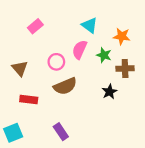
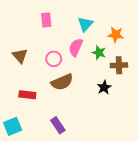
cyan triangle: (90, 25) -> (85, 24), turned 35
pink rectangle: (35, 26) -> (46, 20), moved, turned -56
brown triangle: (20, 68) -> (20, 56), moved

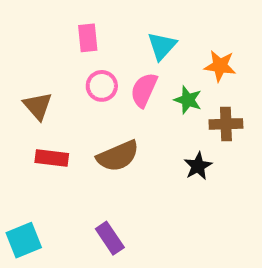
pink circle: (54, 59) -> (102, 86), moved
red rectangle: (27, 95) -> (52, 158), moved

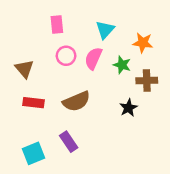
purple rectangle: (110, 238) -> (69, 142), moved
cyan square: (24, 240) -> (33, 153), moved

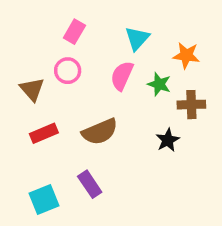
pink rectangle: (57, 25) -> (74, 32), turned 36
pink circle: (66, 56) -> (68, 71), moved
red rectangle: (33, 103) -> (44, 133), turned -30

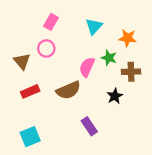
pink semicircle: (122, 76) -> (87, 67), moved
purple rectangle: (90, 184) -> (89, 126), moved

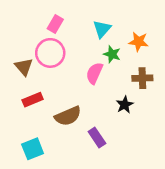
pink circle: (46, 48) -> (50, 53), size x1.5
green star: (109, 58) -> (112, 54), moved
brown semicircle: (68, 90) -> (68, 116), moved

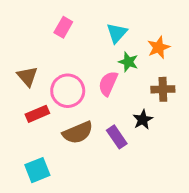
orange star: (139, 42) -> (159, 47), turned -30
pink circle: (50, 53) -> (68, 91), moved
purple rectangle: (97, 137) -> (117, 137), moved

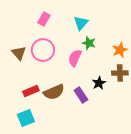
orange star: (159, 47) -> (120, 50), moved
brown cross: (163, 89) -> (120, 73), moved
pink circle: (68, 91) -> (43, 50), moved
red rectangle: (37, 114) -> (31, 91), moved

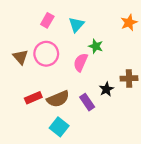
cyan triangle: (81, 23) -> (76, 25), moved
orange star: (120, 50) -> (129, 23), moved
cyan square: (26, 118) -> (59, 127), moved, turned -30

